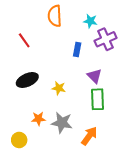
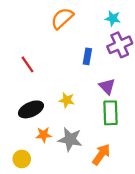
orange semicircle: (55, 16) -> (62, 18), turned 50
cyan star: (90, 21) -> (113, 18), moved
red line: (24, 40) -> (28, 64), moved
black ellipse: (27, 80) -> (31, 109), moved

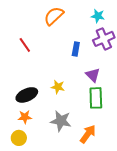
red line: (28, 64) -> (25, 45), moved
orange star: (44, 135) -> (25, 117), moved

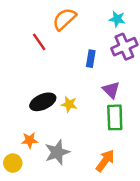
red line: (25, 45) -> (39, 42), moved
black ellipse: (27, 95) -> (43, 102), moved
gray star: (61, 121) -> (57, 152), moved, turned -30
yellow circle: (19, 138) -> (13, 163), moved

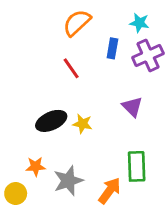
red line: (39, 42) -> (71, 68), moved
blue rectangle: (91, 59) -> (112, 48), moved
green rectangle: (115, 117) -> (137, 166), moved
orange arrow: (105, 161) -> (110, 191), moved

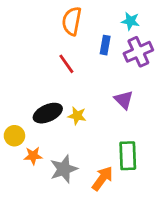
orange semicircle: (77, 23) -> (72, 21), turned -36
yellow circle: (16, 193) -> (14, 136), moved

